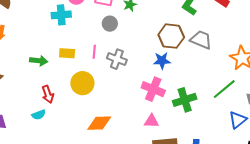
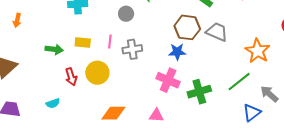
gray cross: (117, 59) -> (132, 49), turned -30
red arrow: (48, 94) -> (71, 77), moved
pink triangle: (151, 121) -> (156, 115), moved

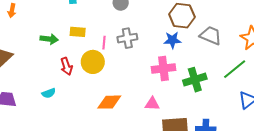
gray trapezoid: (217, 32) -> (211, 35), moved
pink line: (110, 42) -> (104, 43), moved
pink cross: (168, 80) -> (163, 69), turned -30

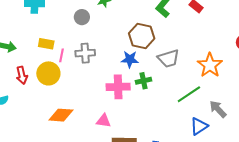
yellow rectangle: (78, 32) -> (46, 44), moved
gray trapezoid: (211, 35) -> (168, 58), turned 135
green cross: (195, 80) -> (144, 81), moved, size x0.7

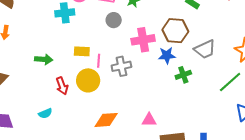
gray cross: (85, 53) -> (121, 66), moved
pink cross: (118, 87) -> (143, 40), moved

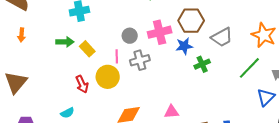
gray circle: (114, 20) -> (130, 36), moved
yellow rectangle: (82, 51) -> (87, 49), moved, turned 49
green arrow: (44, 59) -> (65, 42), moved

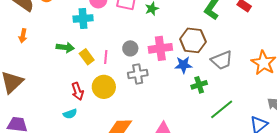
pink line: (117, 56) -> (106, 57), moved
green line: (249, 68) -> (222, 109), moved
cyan semicircle: (67, 113) -> (70, 114), moved

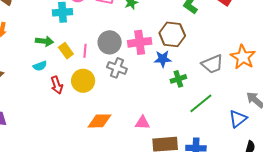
gray circle: (130, 48) -> (110, 42), size x1.5
gray trapezoid: (222, 60) -> (212, 64), moved
gray cross: (138, 74) -> (117, 68), turned 30
cyan semicircle: (70, 114) -> (40, 66), moved

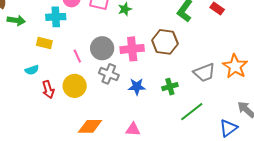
green arrow: (45, 41) -> (16, 20), moved
yellow rectangle: (66, 51) -> (44, 43), moved, turned -42
pink line: (85, 51) -> (77, 56), turned -32
blue star: (163, 59) -> (137, 87), moved

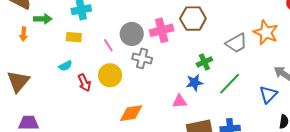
blue star: (137, 87) -> (195, 83), moved
pink triangle: (133, 129) -> (180, 101), moved

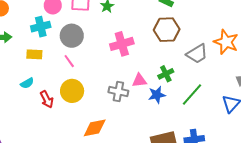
brown hexagon: (193, 19) -> (167, 30), moved
gray circle: (132, 34) -> (72, 36), moved
gray cross: (142, 58) -> (118, 91), moved
pink triangle: (180, 101) -> (139, 80), moved

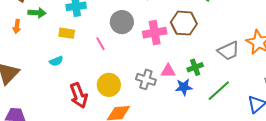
brown hexagon: (167, 30) -> (184, 23), moved
gray circle: (72, 36) -> (122, 22), moved
yellow circle: (72, 91) -> (109, 85), moved
red arrow: (47, 99) -> (79, 95), moved, size x1.4

